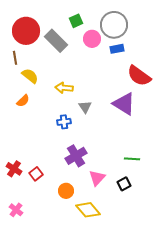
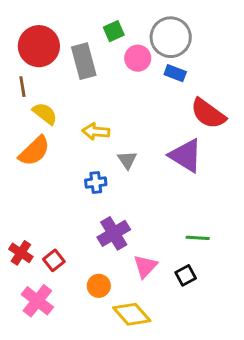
gray rectangle: (56, 41) -> (84, 61), turned 30
blue rectangle: (117, 49) -> (175, 73), turned 32
orange semicircle: (23, 101) -> (34, 151), size x1.6
pink cross: (16, 210) -> (37, 301), moved, size x1.5

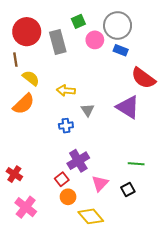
red square: (54, 260) -> (62, 179), moved

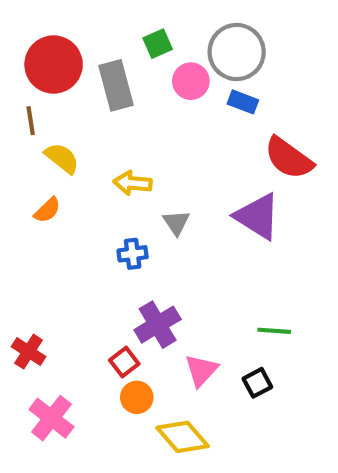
orange semicircle: (24, 104) -> (47, 210), size x0.6

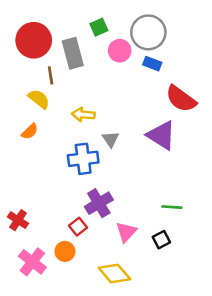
brown line: (31, 121) -> (51, 75), moved
blue cross: (133, 254) -> (83, 159), size x1.6
orange circle: (137, 397) -> (65, 251), moved

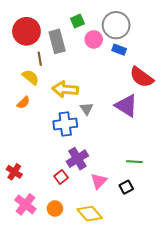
yellow arrow: (83, 115) -> (65, 89), size x1.4
orange circle: (65, 251) -> (55, 209), moved

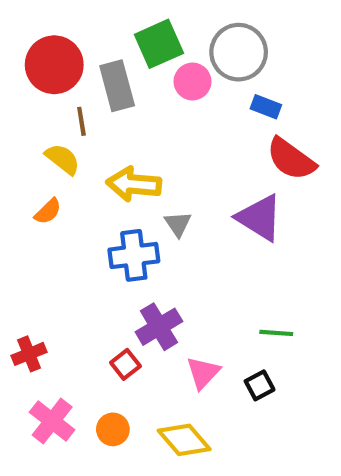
green square: (77, 21) -> (159, 44), size x1.6
blue rectangle: (119, 50) -> (266, 107), moved
red cross: (14, 172) -> (29, 354), turned 35

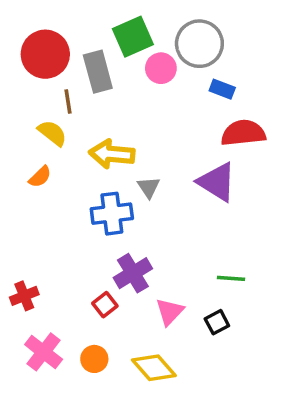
red semicircle: (291, 159) -> (243, 133), turned 138

